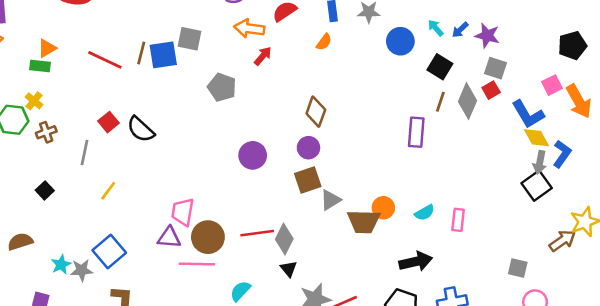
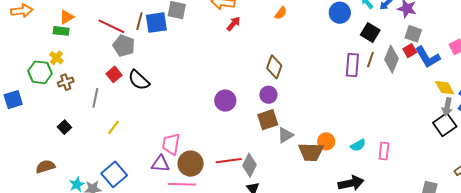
gray pentagon: (222, 87) -> (124, 46), moved
blue L-shape: (528, 114) -> (428, 57), moved
purple rectangle: (416, 132) -> (352, 65), moved

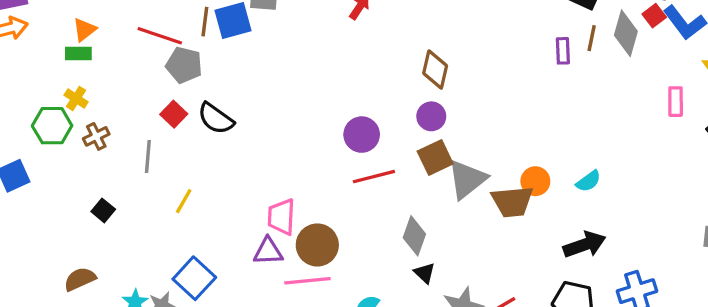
purple rectangle: (352, 65) -> (563, 51), size x0.7
gray triangle: (285, 135) -> (467, 179), size x1.5
pink rectangle: (384, 151) -> (676, 102), moved
red line: (229, 161) -> (374, 177), moved

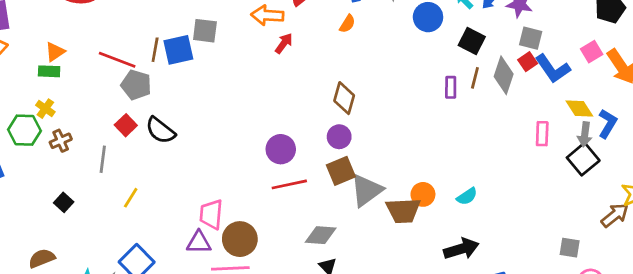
gray diamond: (414, 236) -> (321, 235), turned 72

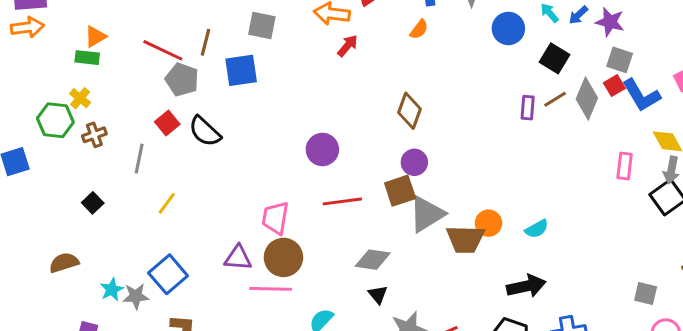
blue square: (178, 50) -> (241, 70), moved
brown line: (475, 78) -> (555, 99), turned 40
purple circle: (339, 137) -> (414, 162), moved
purple circle: (281, 149) -> (322, 149), moved
pink trapezoid: (211, 214) -> (275, 218), moved

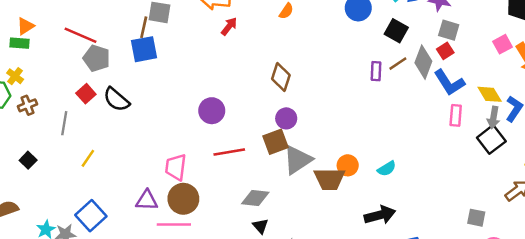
brown line: (206, 42) -> (144, 27), moved
blue L-shape: (641, 95) -> (449, 83), moved

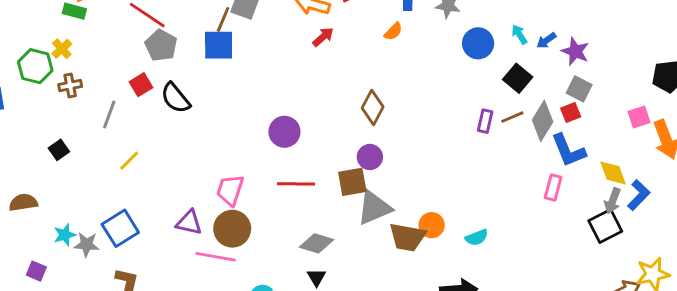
pink rectangle: (456, 115) -> (553, 187), moved

